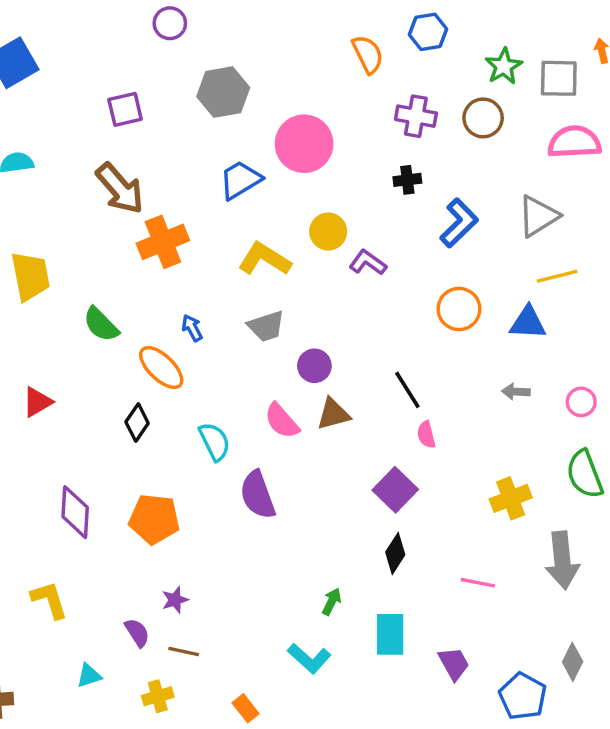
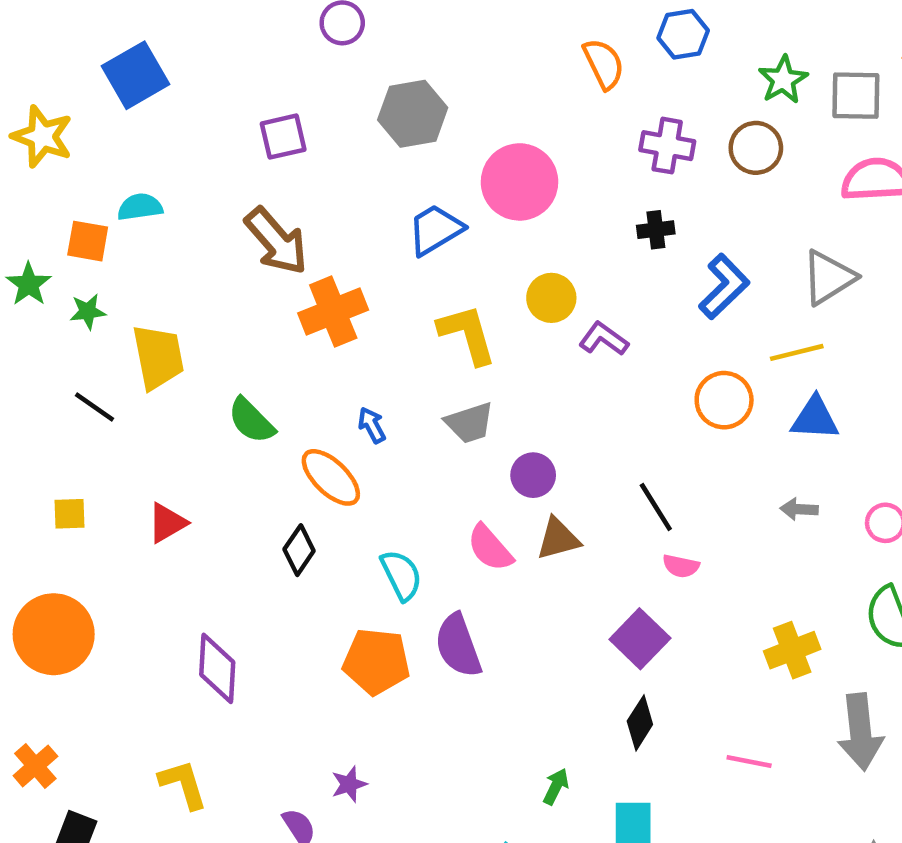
yellow L-shape: (264, 259) -> (467, 334), turned 42
yellow line: (557, 276) -> (797, 352), moved
pink semicircle: (426, 435) -> (681, 566), turned -64
orange pentagon: (154, 519) -> (376, 661), moved

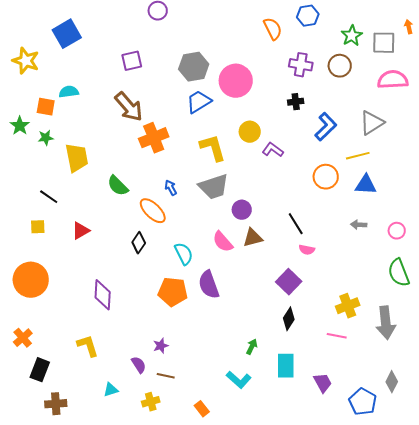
gray hexagon: (413, 114) -> (194, 67), moved
black line: (95, 407) -> (49, 197), moved
gray trapezoid: (469, 423) -> (214, 187), size x1.4
yellow cross: (792, 650) -> (348, 306), moved

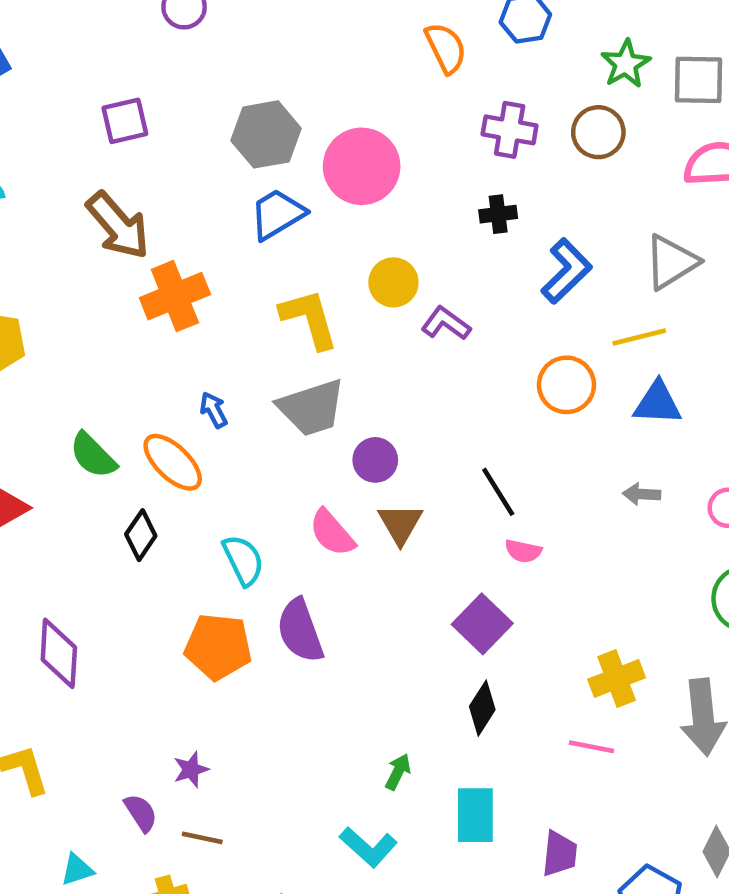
green semicircle: (118, 186) -> (93, 455), moved
brown triangle: (253, 238) -> (400, 524), turned -45
purple trapezoid: (323, 383) -> (560, 854), turned 35

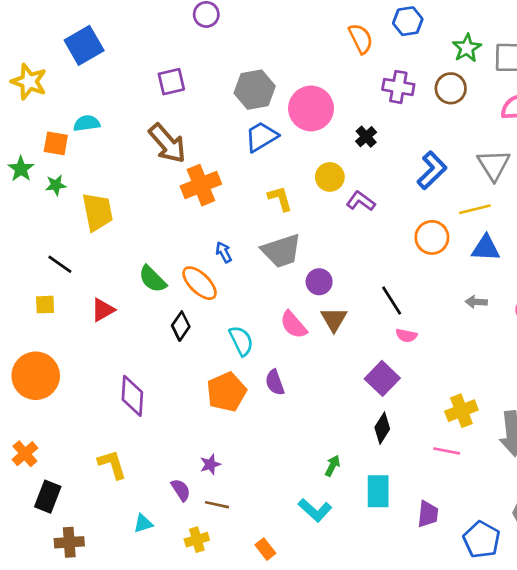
black cross: (498, 214) -> (366, 137), moved, turned -35
gray triangle: (671, 262) -> (494, 165), turned -30
yellow L-shape: (309, 319) -> (280, 198), size x0.7
purple semicircle: (300, 631) -> (275, 382), size x0.7
orange pentagon: (218, 647) -> (226, 392), turned -30

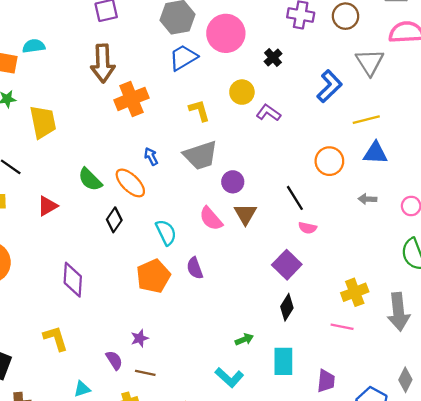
brown arrow: (167, 143) -> (103, 63), turned 39
gray triangle: (494, 165) -> (370, 62), moved
orange circle: (432, 237) -> (329, 161), moved
green arrow: (333, 466) -> (244, 339), turned 42

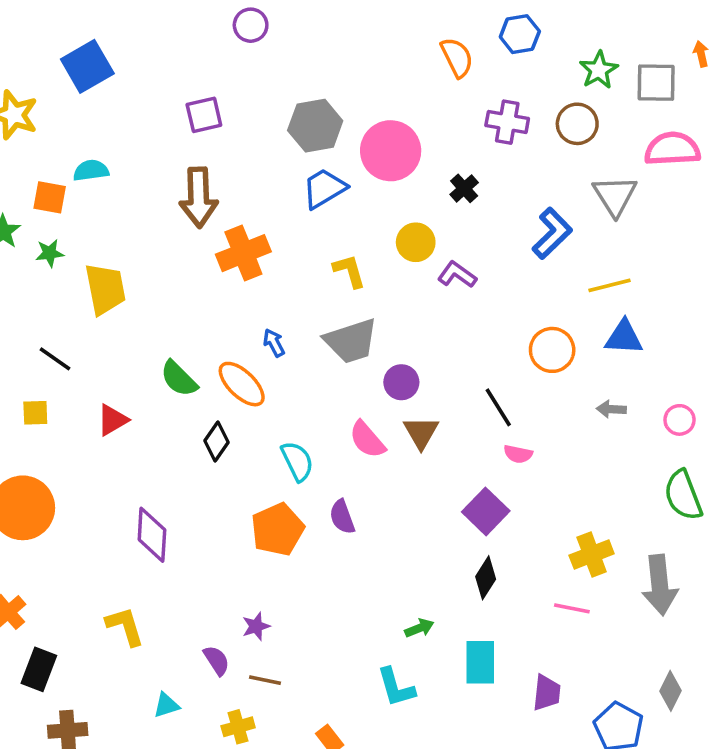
cyan L-shape: (229, 377) -> (396, 687), turned 32

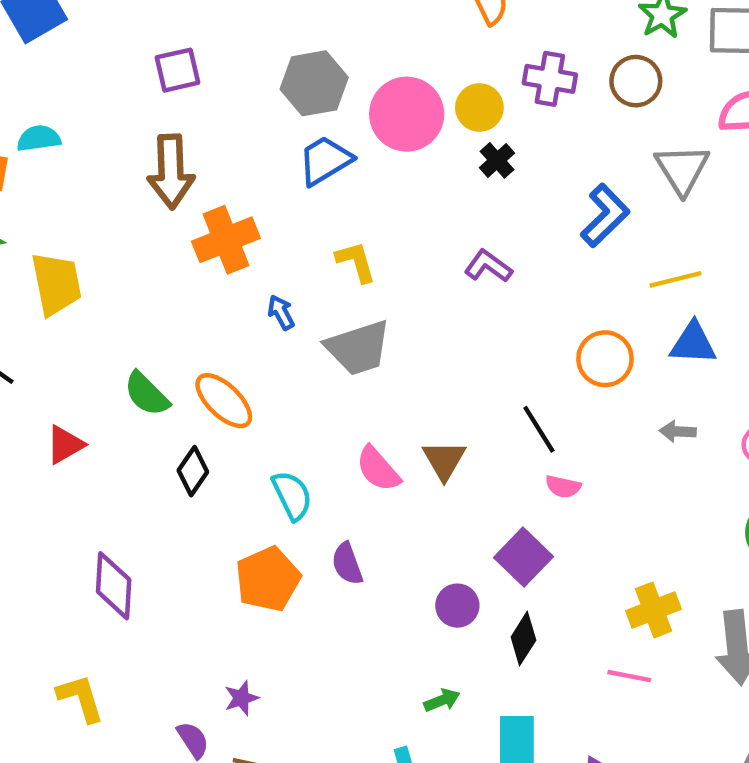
yellow circle: (416, 242) -> (479, 108), moved
blue arrow: (274, 343) -> (281, 312), moved
purple circle: (401, 382) -> (457, 606), moved

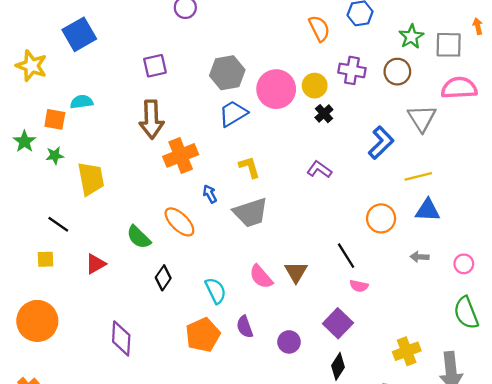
orange ellipse: (224, 401) -> (179, 222), moved
purple circle: (457, 606) -> (289, 342), moved

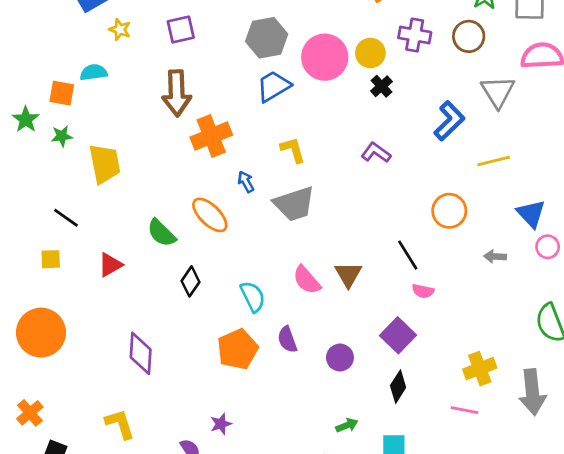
yellow star: (31, 66) -> (120, 29), moved, size x0.6
blue triangle: (428, 210) -> (531, 214), moved, turned 44
pink circle: (464, 264) -> (548, 247), moved

